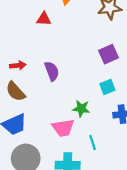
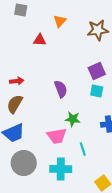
purple semicircle: (52, 71) -> (61, 89), moved
cyan square: (107, 87) -> (97, 91), moved, turned 32
brown semicircle: (15, 92) -> (15, 104), turned 72

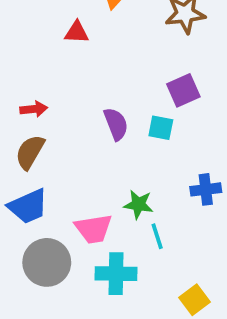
cyan square: (97, 91) -> (161, 128), moved
green star: (73, 119) -> (138, 204), moved
pink trapezoid: (57, 136) -> (94, 229), moved

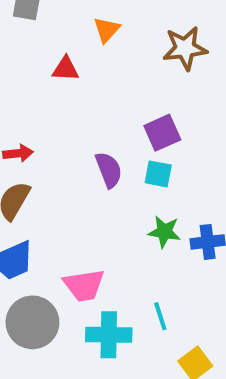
purple square: (183, 90) -> (162, 133), moved
green star: (138, 204) -> (164, 232), moved
cyan line: (157, 236) -> (160, 316), moved

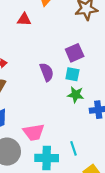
green star: (164, 232) -> (76, 95), moved

